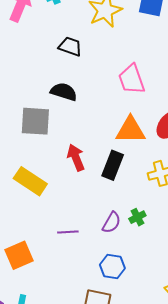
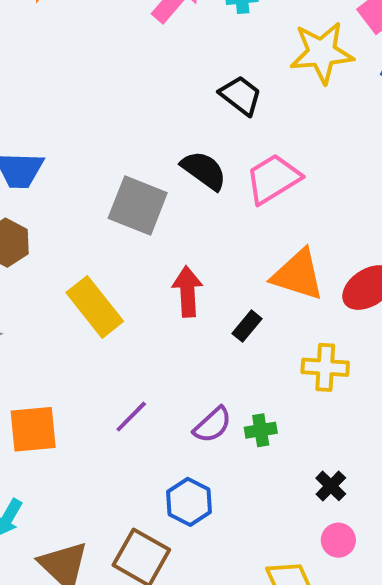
pink trapezoid: (132, 79) -> (273, 179), moved, turned 60
black rectangle: (113, 165) -> (247, 326), size x0.6
purple line: (68, 232) -> (131, 417), turned -60

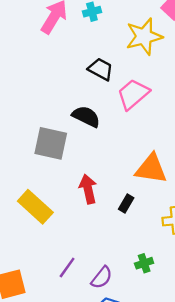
pink trapezoid: (273, 179) -> (133, 94), moved
purple semicircle: (212, 425) -> (102, 277), moved

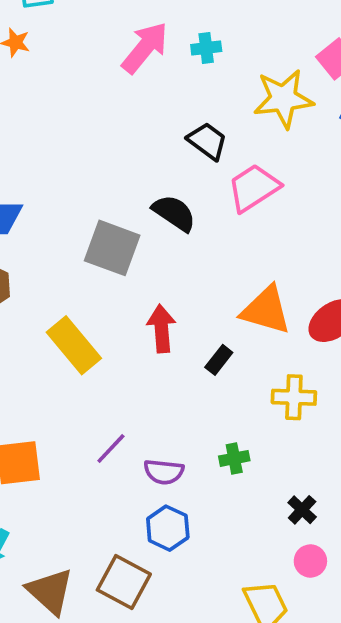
purple semicircle: (102, 277) -> (164, 472), turned 50

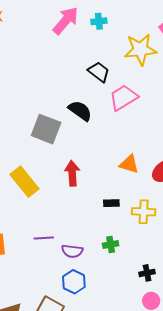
orange triangle: (266, 310) -> (129, 164), size x0.7
black rectangle: (219, 360) -> (111, 203), moved, turned 49
purple line: (111, 448) -> (44, 238), turned 42
black cross: (302, 510) -> (147, 273), turned 35

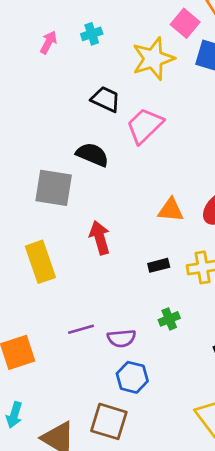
pink arrow: (66, 21) -> (49, 42), size x0.6
yellow rectangle: (24, 182) -> (40, 262), turned 32

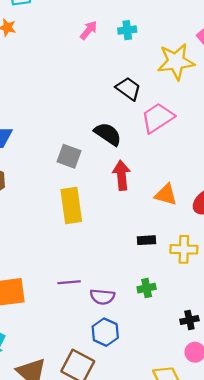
gray square: (54, 188) -> (69, 156), size x0.7
red arrow: (100, 238) -> (122, 175), moved
yellow rectangle: (40, 262) -> (71, 206), moved

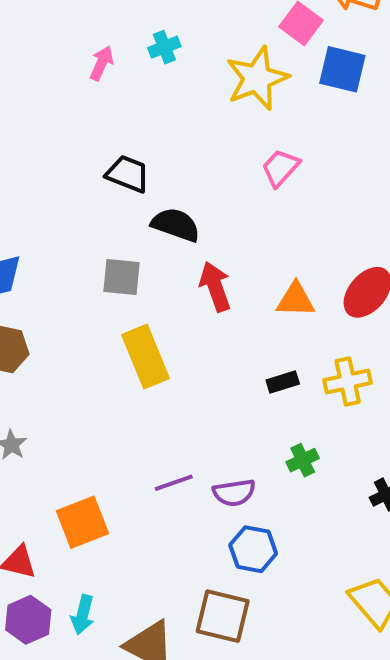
black trapezoid: (128, 89) -> (128, 174), moved
pink trapezoid: (158, 118) -> (280, 168), moved, size x0.7

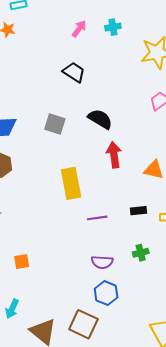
black trapezoid: (128, 174) -> (74, 72), moved
gray square: (121, 277) -> (55, 124), moved
purple line: (174, 483) -> (97, 218), moved
orange square: (82, 522) -> (22, 262), size x0.6

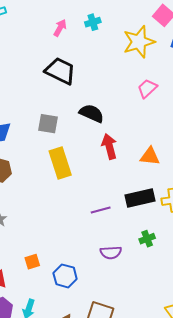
black trapezoid: (74, 72) -> (60, 71), size x1.4
yellow rectangle: (71, 183) -> (60, 163), moved
black rectangle: (139, 211) -> (140, 198), size x1.8
blue hexagon: (106, 293) -> (65, 276), moved

